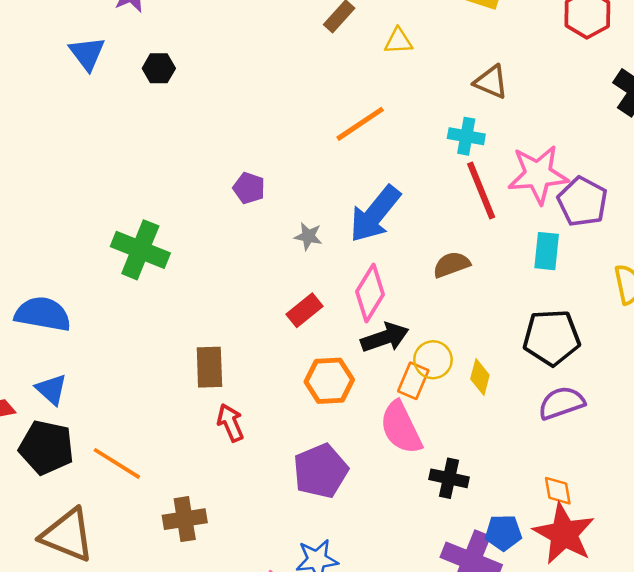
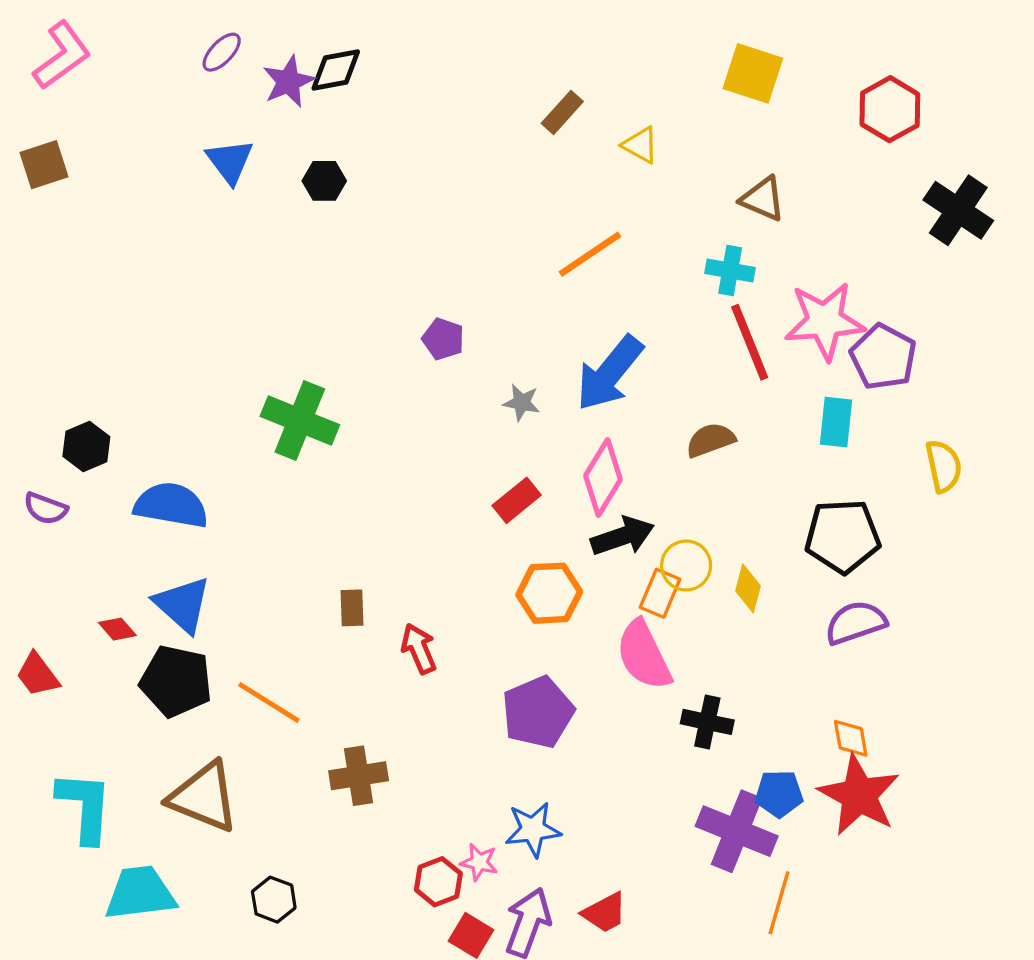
yellow triangle: (398, 41) -> (640, 145), turned 32
brown rectangle: (209, 367) -> (352, 608), moved, size x0.7
blue triangle: (51, 389) -> (183, 605), size x1.4

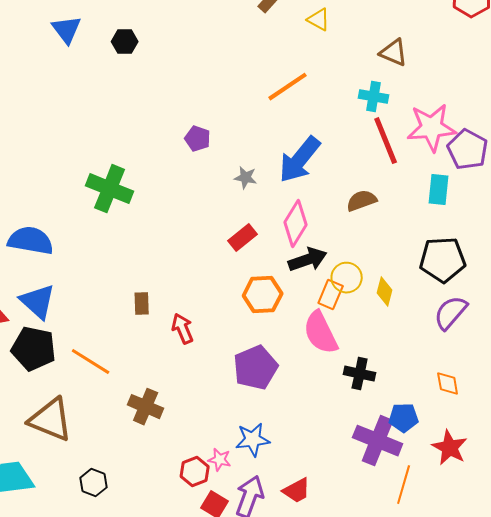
purple semicircle: (856, 623) -> (451, 313), turned -30
brown cross: (359, 776) -> (146, 407), turned 32
red star: (859, 795) -> (450, 448), moved, size x0.7

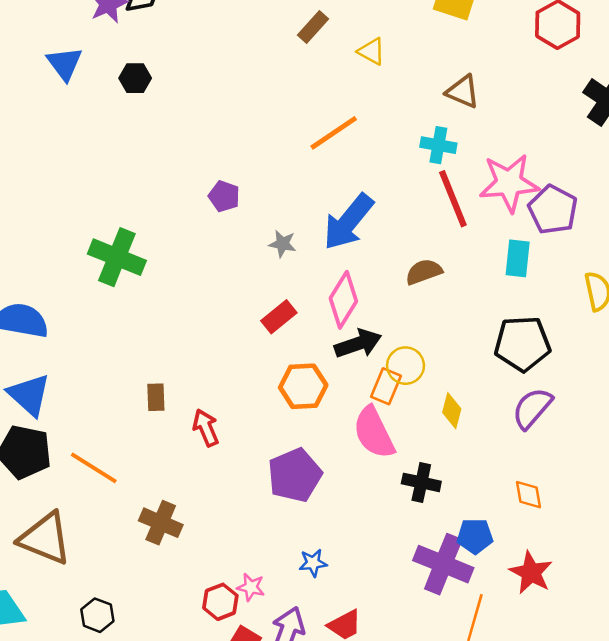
yellow diamond: (385, 292) -> (452, 411), moved
blue star: (253, 440) -> (313, 563), moved, size x0.7

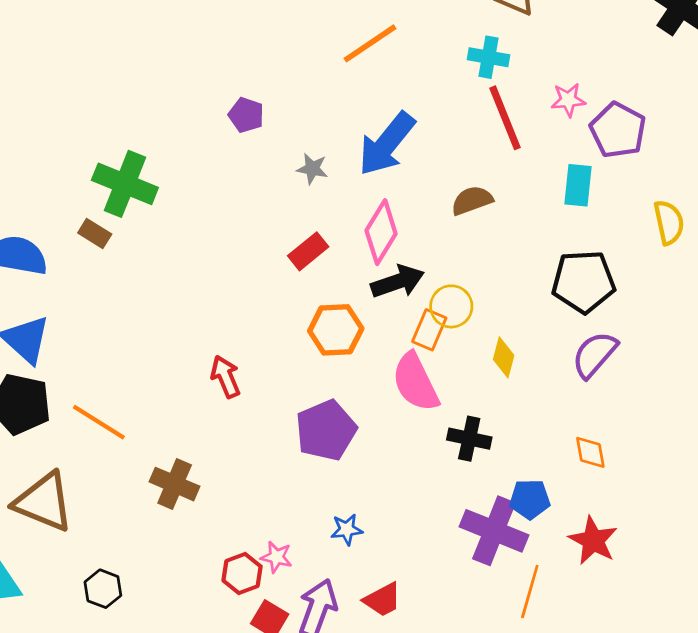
pink star: (509, 183) -> (568, 100), size x0.5
brown rectangle: (156, 397) -> (95, 233), moved, turned -56

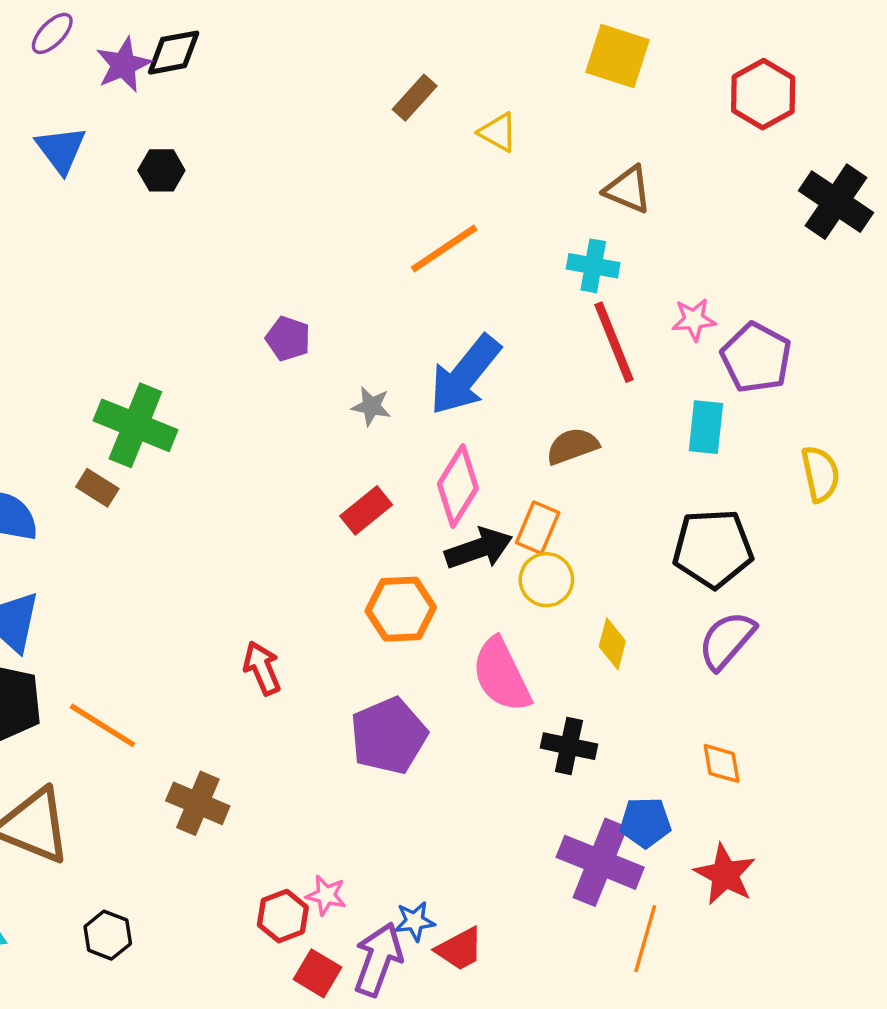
orange rectangle: (429, 330) -> (538, 528), moved
blue star: (347, 529) -> (415, 921), moved

